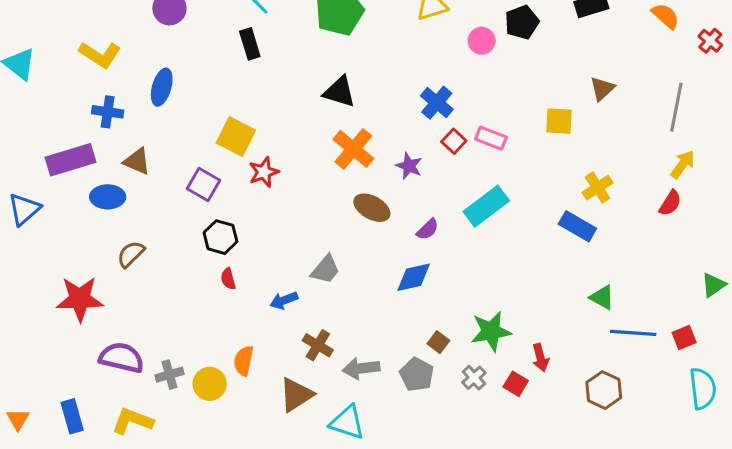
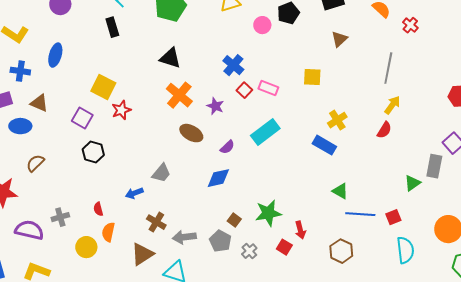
brown triangle: (602, 89) -> (339, 39), moved
red semicircle: (228, 279) -> (98, 209), moved
gray cross: (169, 375) -> (60, 217), moved
gray cross: (474, 378) -> (249, 251), moved

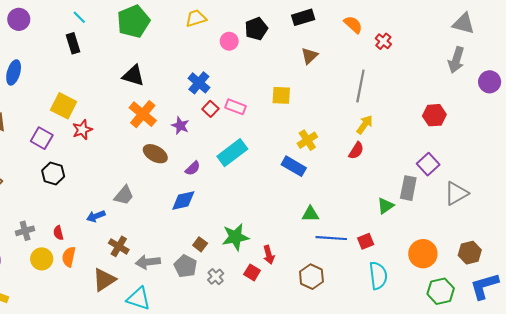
green triangle: (340, 191) -> (310, 214), turned -30
gray cross: (60, 217) -> (25, 231), moved
yellow circle: (86, 247) -> (42, 259), moved

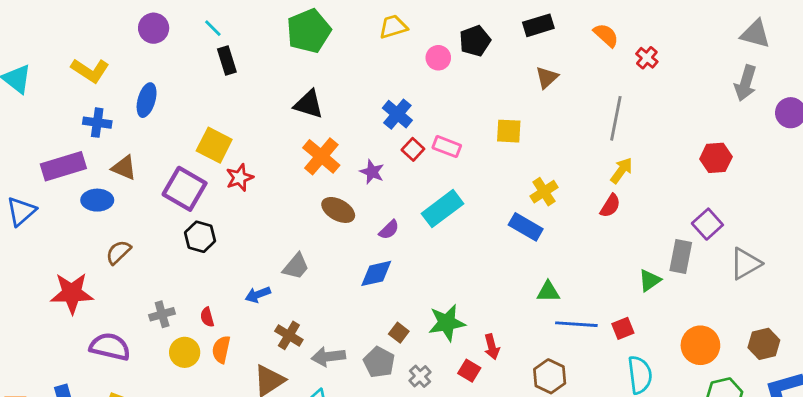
cyan line: (79, 17) -> (213, 28), moved
purple square: (42, 138) -> (185, 189), size x1.4

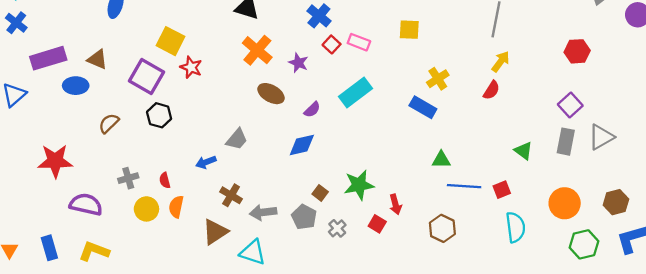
blue cross: (97, 123) -> (16, 23), moved, turned 30
red star: (240, 178) -> (191, 67), turned -30
brown semicircle: (118, 252) -> (109, 123), moved
gray rectangle: (681, 256) -> (566, 142), moved
green triangle: (650, 280) -> (523, 151), turned -48

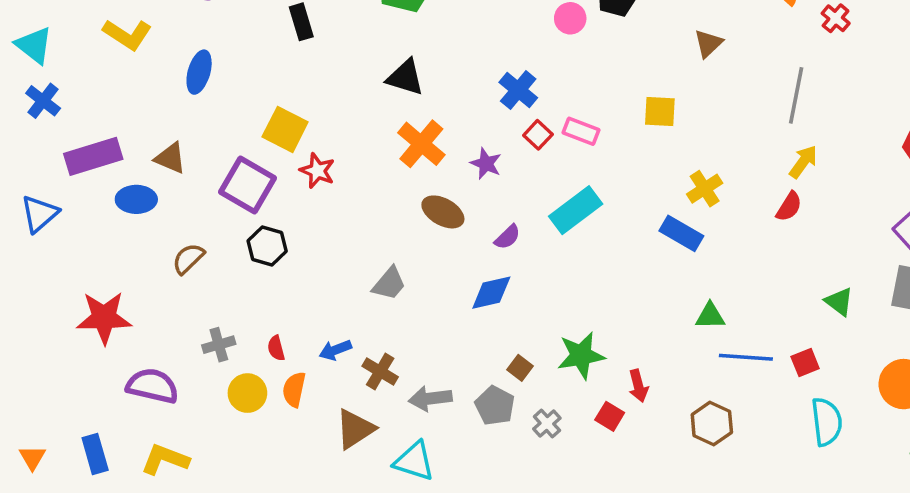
blue arrow: (206, 162) -> (335, 350), moved

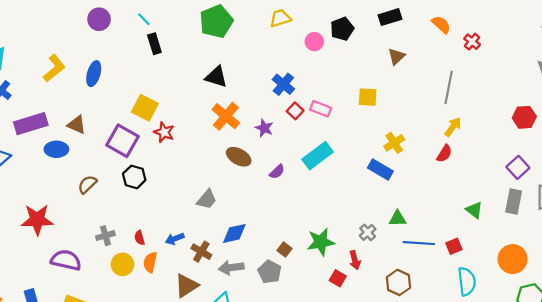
yellow L-shape: (127, 34) -> (54, 68), moved, turned -72
blue diamond: (491, 293) -> (234, 233), moved
gray cross: (547, 424) -> (368, 232), moved

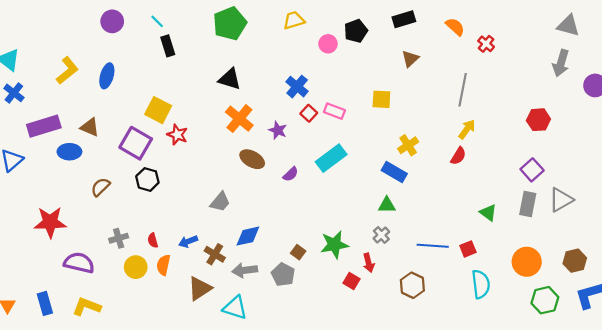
green triangle: (397, 219) -> (387, 205), moved

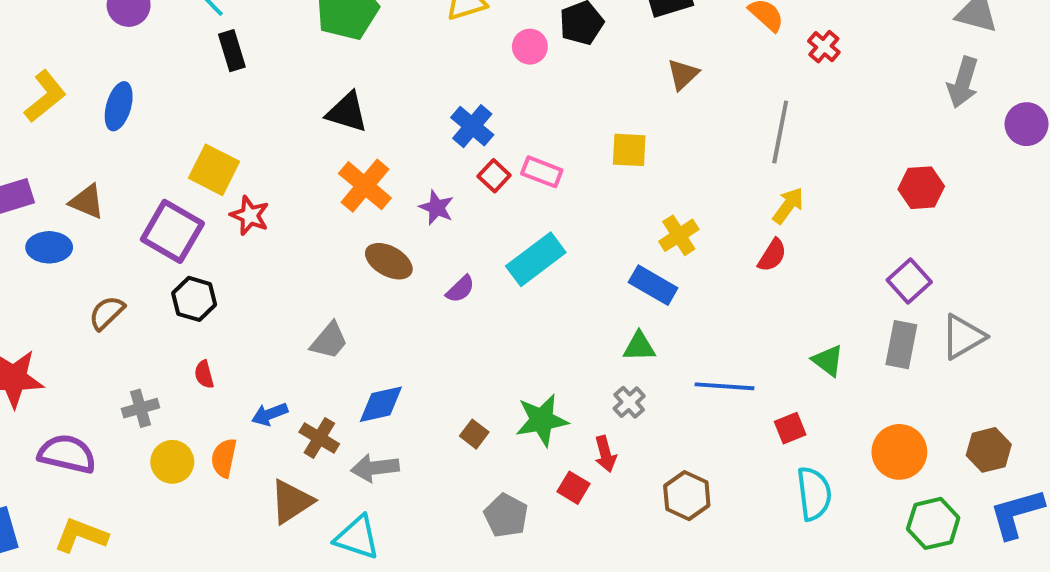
red semicircle: (153, 240) -> (204, 374), moved
blue line: (433, 246) -> (725, 386), moved
gray pentagon: (283, 275) -> (506, 515), moved

